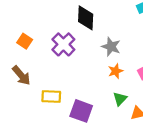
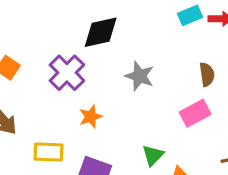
black diamond: (86, 18) -> (101, 32), turned 75
orange star: (116, 71) -> (91, 117), moved

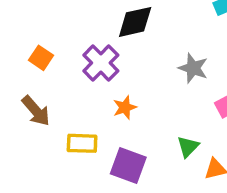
gray star: (139, 76) -> (193, 68), moved

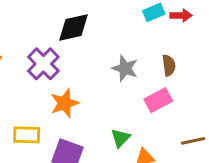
orange star: (125, 107) -> (65, 103), size x1.4

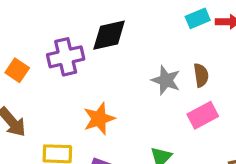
purple cross: (43, 64) -> (66, 57), moved, turned 32
brown semicircle: (169, 65) -> (201, 75), moved

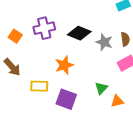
black diamond: (109, 35) -> (79, 33), moved, turned 35

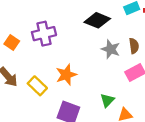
black diamond: (79, 33) -> (97, 20), moved
yellow rectangle: (39, 86) -> (37, 86), moved, turned 42

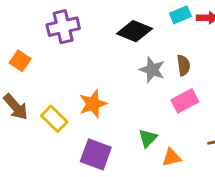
purple cross: (44, 34) -> (63, 27), moved

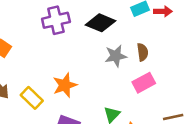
purple cross: (63, 27) -> (56, 20), moved
gray star: (152, 70) -> (116, 56), turned -30

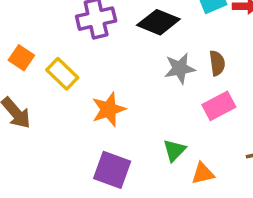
yellow rectangle: (32, 98) -> (62, 74), moved

